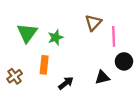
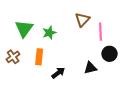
brown cross: (15, 76) -> (13, 57), moved

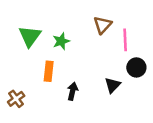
brown cross: (13, 57) -> (16, 99), moved
black triangle: (90, 68) -> (113, 85), turned -32
black arrow: (58, 73) -> (72, 91), turned -40

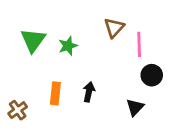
orange rectangle: (49, 71) -> (55, 93), moved
black triangle: (113, 85) -> (135, 107), moved
black arrow: (72, 91) -> (89, 92), moved

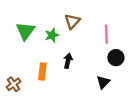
brown triangle: (114, 28) -> (72, 21), moved
black arrow: (89, 92) -> (68, 61), moved

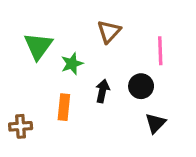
green star: (52, 35) -> (72, 64), moved
black circle: (116, 58) -> (141, 86), moved
brown cross: (14, 84) -> (21, 126), turned 32

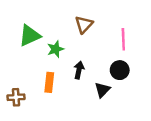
green triangle: (38, 46) -> (30, 36), turned 30
black circle: (141, 86) -> (120, 70), moved
black triangle: (155, 123) -> (102, 90), moved

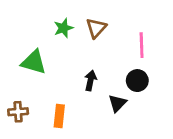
green triangle: (30, 36) -> (34, 62), moved, turned 40
green star: (55, 49) -> (63, 28), moved
orange rectangle: (49, 82) -> (59, 116), moved

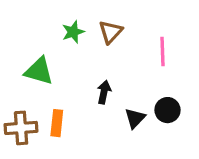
black circle: (137, 81) -> (167, 110), moved
brown cross: (18, 112) -> (21, 128), size x1.4
orange rectangle: (59, 116) -> (57, 123), moved

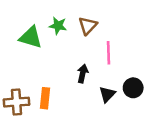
green star: (73, 32) -> (58, 26), turned 30
pink line: (163, 51) -> (109, 53), moved
green triangle: (39, 71) -> (31, 37), moved

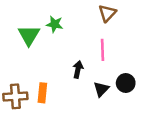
brown triangle: (88, 26) -> (107, 13), moved
green triangle: (31, 37) -> (29, 35), turned 45

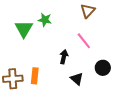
pink line: (102, 50) -> (84, 41), turned -36
black triangle: (101, 89) -> (77, 79), moved, turned -32

